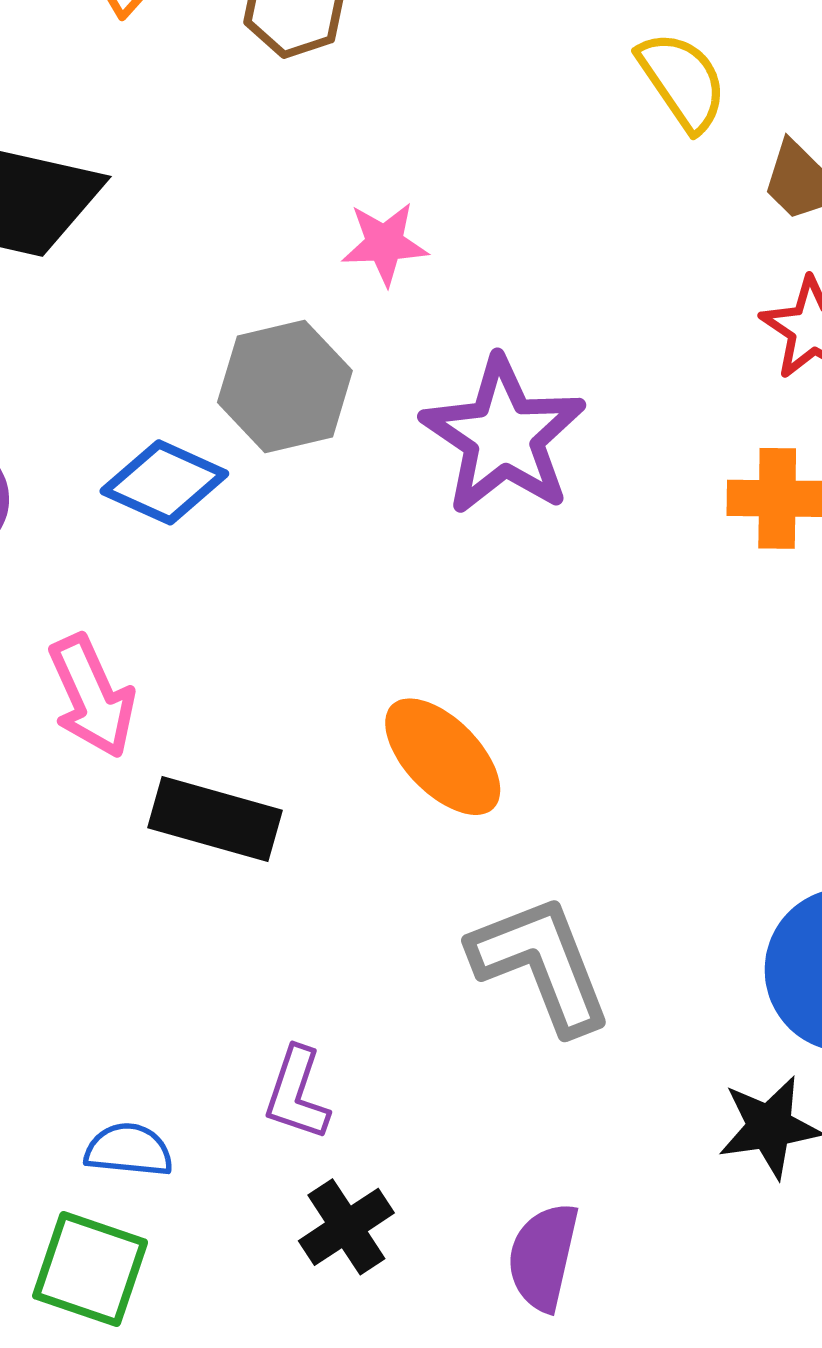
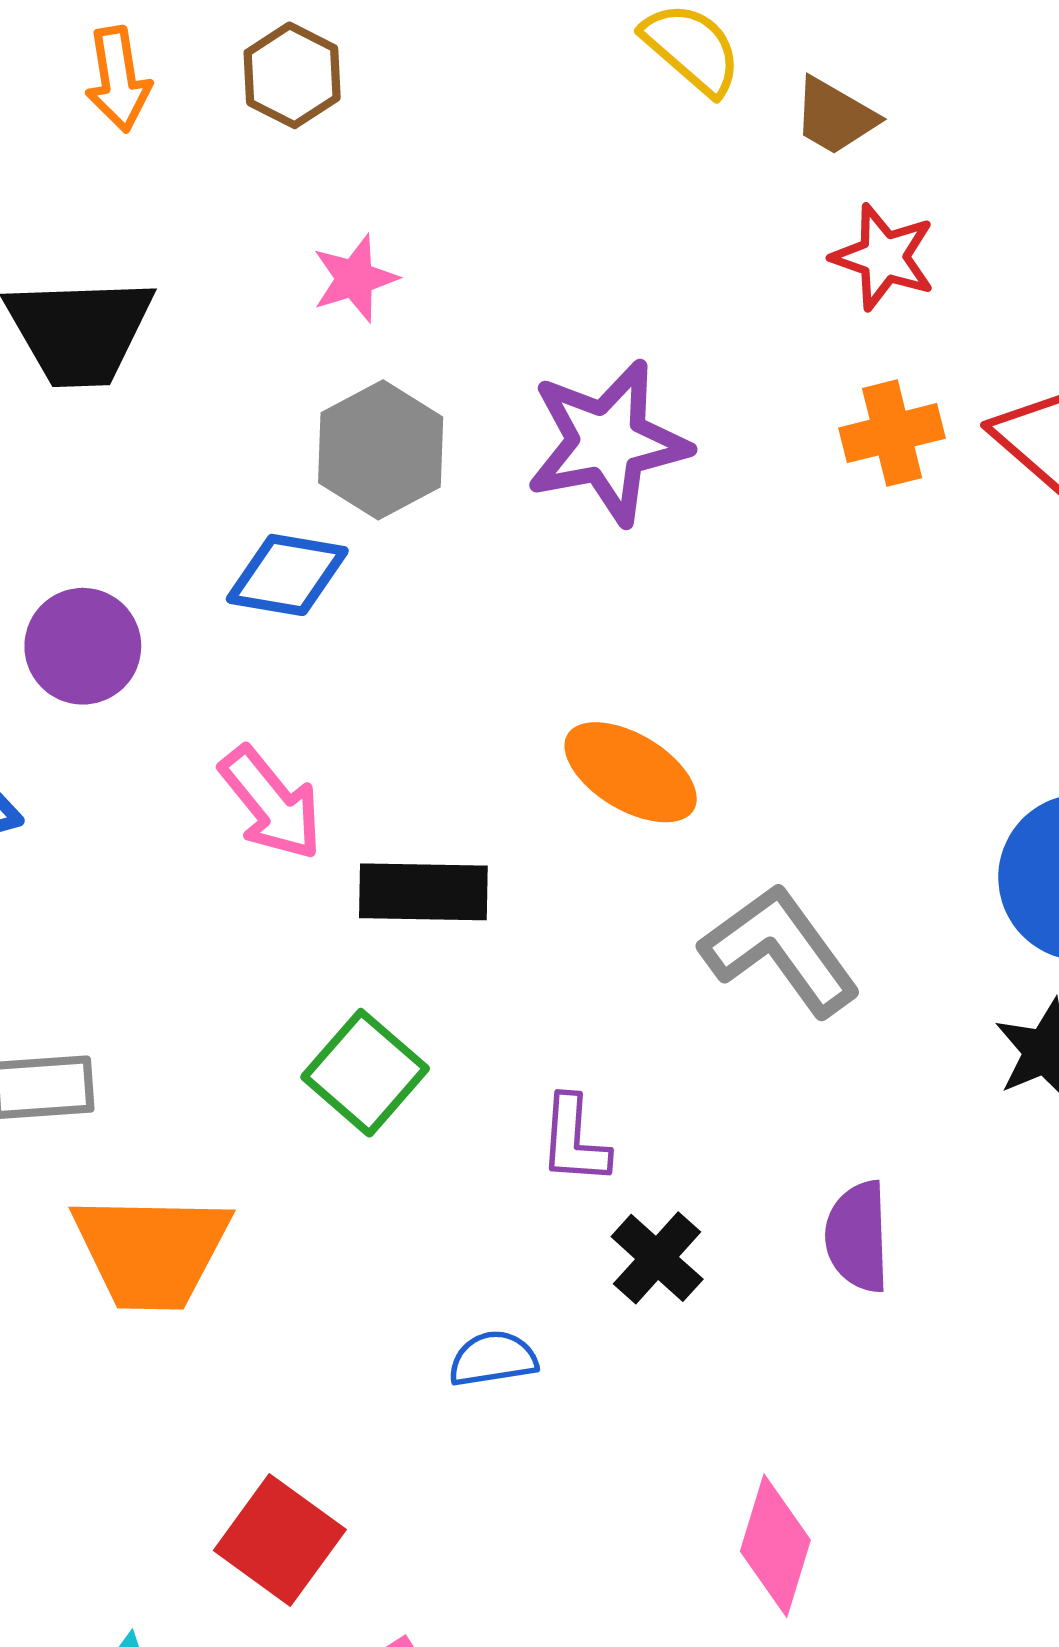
pink star: (385, 244) -> (355, 278), moved
purple star: (503, 436) -> (608, 442), turned -30
blue semicircle: (129, 1150) -> (493, 1359), moved
green square: (90, 1269) -> (365, 1073), moved, turned 37

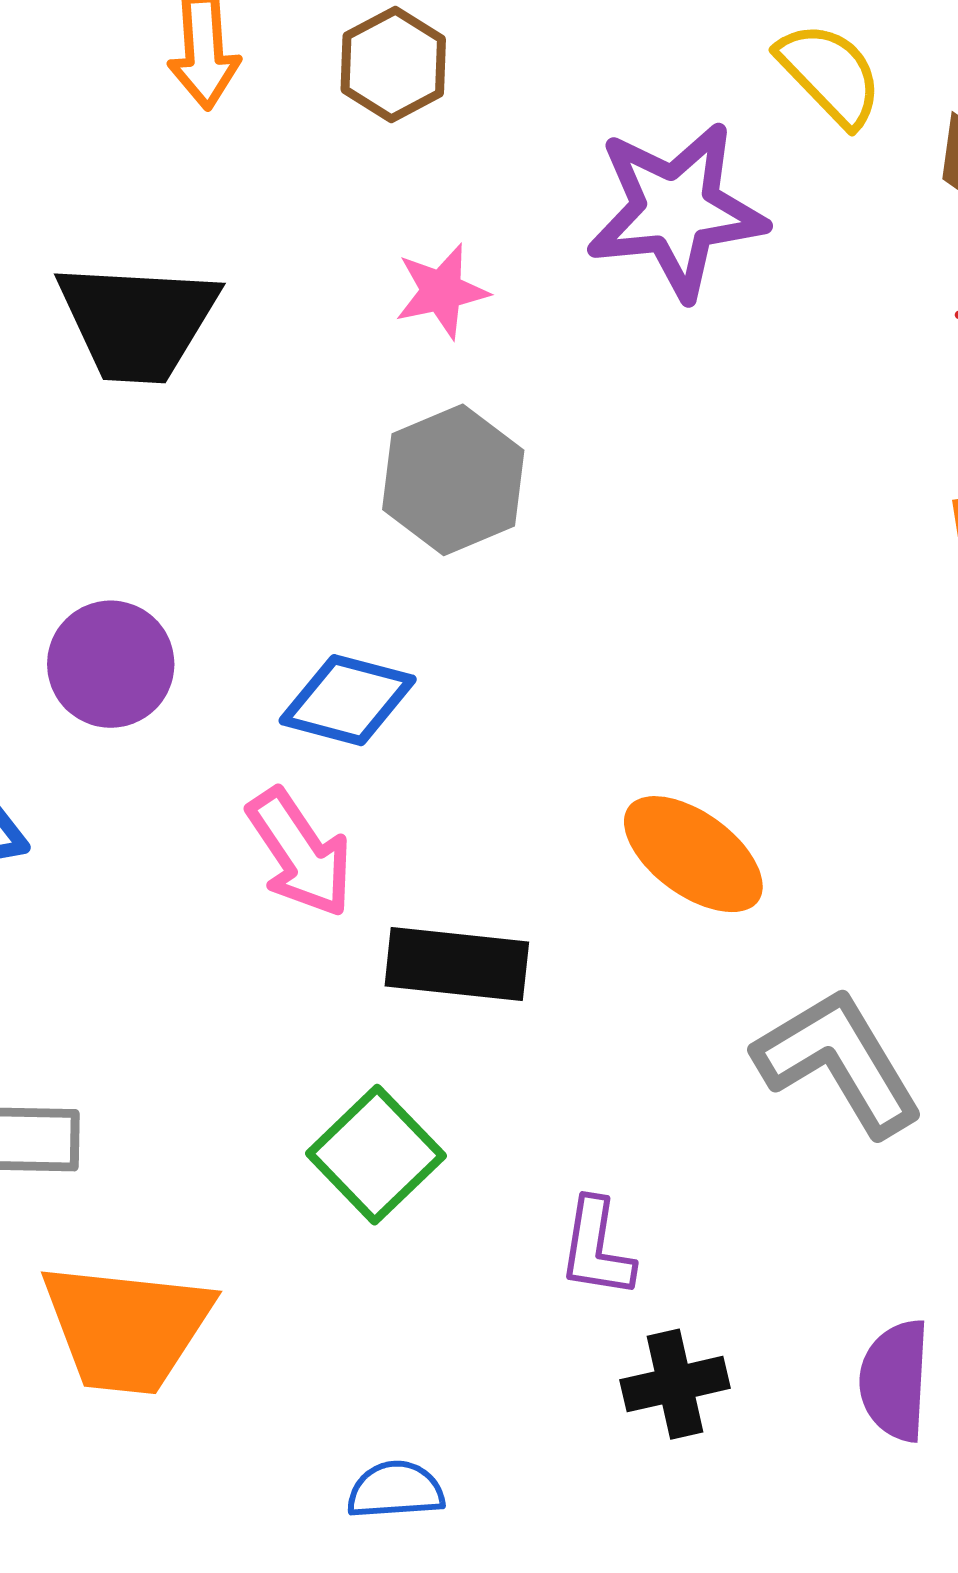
purple star: (608, 442) -> (676, 210), moved
blue diamond: (287, 575) -> (348, 700), moved
black cross: (657, 1258) -> (675, 1384), turned 30
blue semicircle: (493, 1359) -> (396, 1490), moved

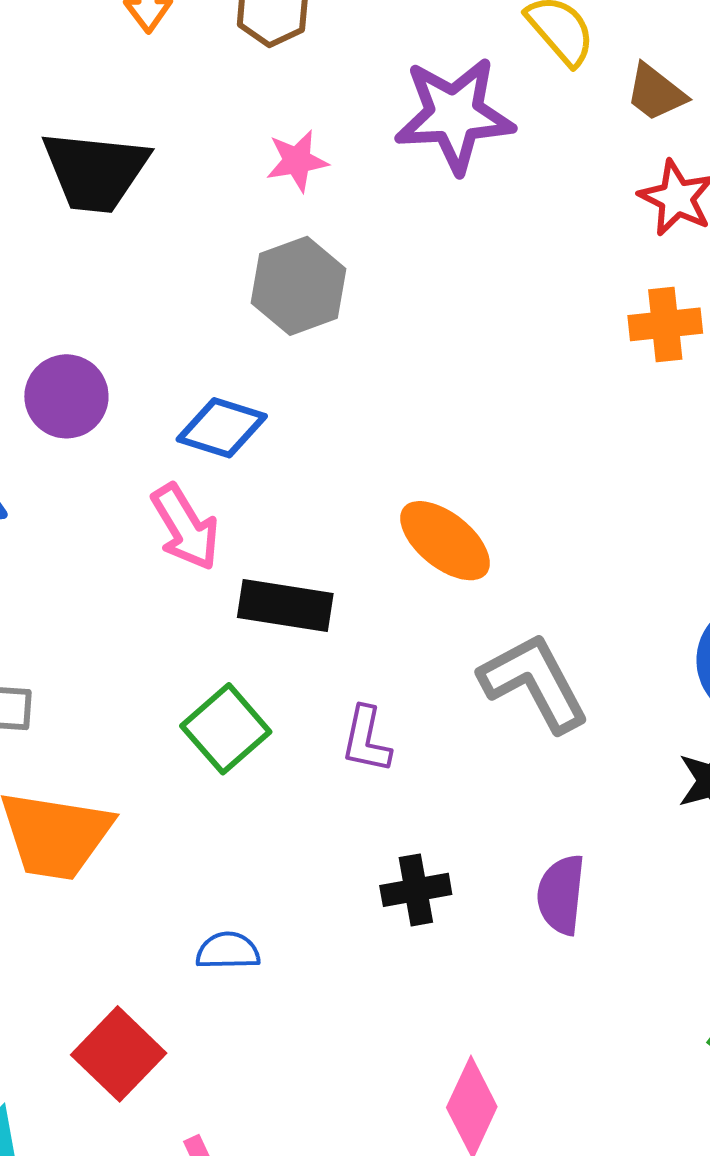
purple L-shape: (597, 1248) -> (366, 740), moved

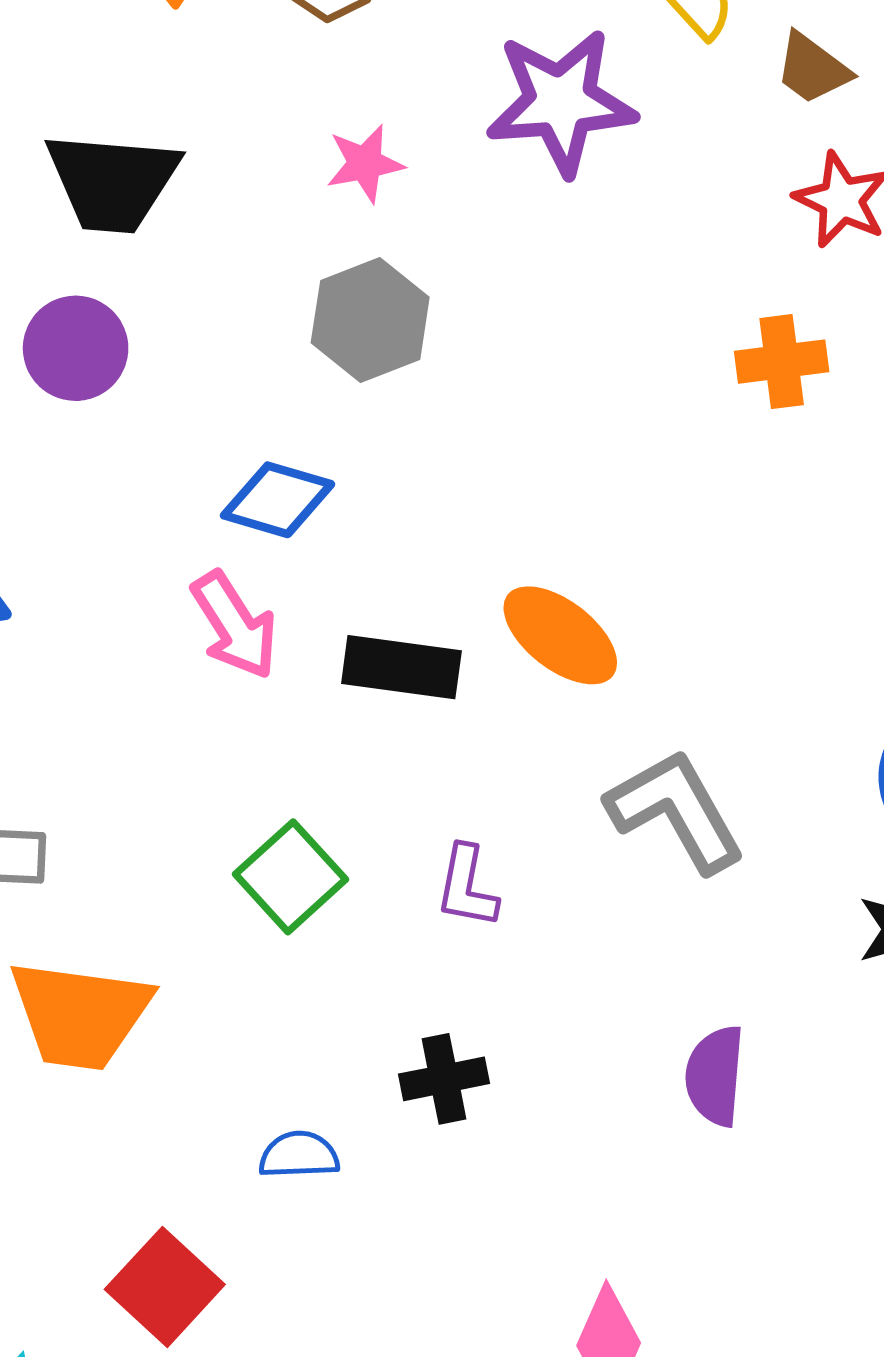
orange cross: (665, 324) -> (782, 362), moved
purple circle: (66, 396) -> (76, 348), moved
black rectangle: (285, 606) -> (401, 667), moved
black cross: (416, 890) -> (444, 1079), moved

